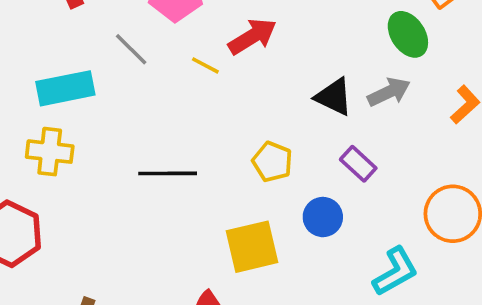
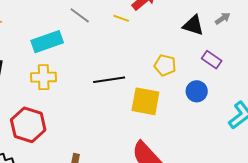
gray arrow: (389, 92) -> (223, 18), size x0.7
yellow square: (252, 247) -> (145, 101), moved, turned 32

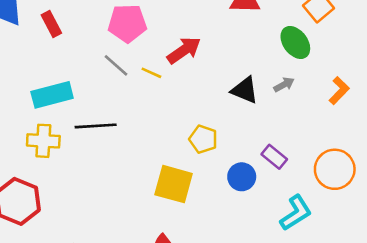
gray line: (80, 15) -> (116, 65), moved
purple rectangle: (212, 60) -> (274, 157), moved
black line: (109, 80) -> (96, 126), moved

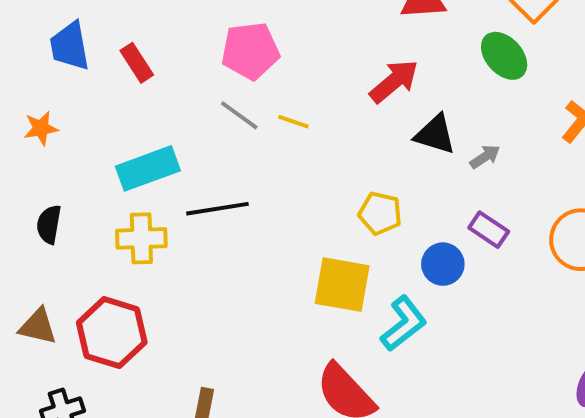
red arrow: (184, 50) -> (394, 81), moved
gray arrow: (284, 85) -> (485, 157), moved
cyan L-shape: (296, 213) -> (404, 324), moved

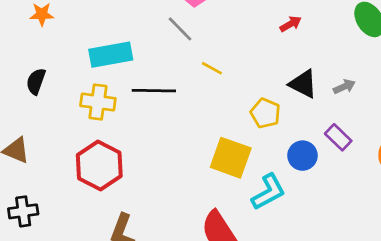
red arrow: (394, 81) -> (291, 24), size x0.6
yellow line: (293, 122) -> (212, 68), moved
black triangle: (435, 134) -> (303, 84), moved
red hexagon: (112, 333) -> (99, 165), moved

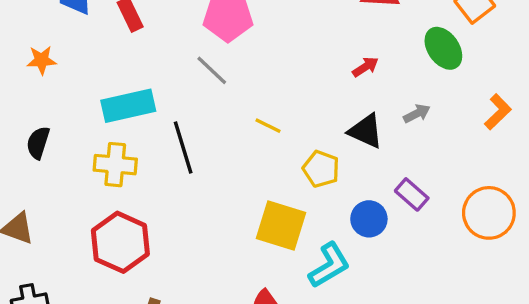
red arrow: (291, 24) -> (365, 67), moved
yellow line: (212, 68) -> (268, 126), moved
gray arrow: (344, 87) -> (417, 114), moved
black line: (154, 91) -> (183, 147), turned 75

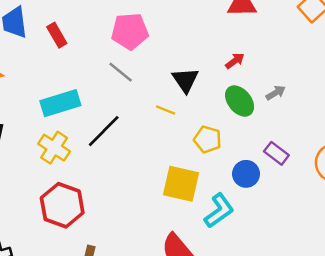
green ellipse: (443, 48) -> (240, 101), moved
black triangle: (366, 131) -> (185, 80), moved, turned 36
black line: (183, 147) -> (104, 131), turned 66
yellow cross: (115, 165) -> (54, 148), turned 32

